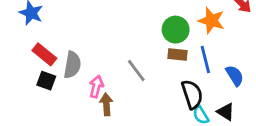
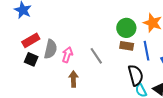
red rectangle: (44, 54) -> (31, 40), turned -72
pink arrow: (96, 87) -> (67, 55), moved

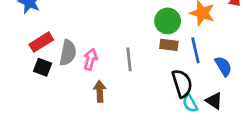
gray line: (96, 56) -> (129, 59), turned 30

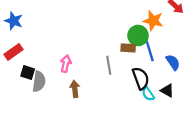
green circle: (168, 21) -> (138, 36), moved
red rectangle: (41, 42) -> (13, 52), moved
gray semicircle: (68, 53) -> (39, 81), moved
gray line: (129, 59) -> (109, 65), moved

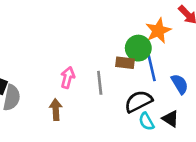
orange star: (153, 21) -> (158, 31), turned 30
pink arrow: (66, 64) -> (68, 78), moved
black semicircle: (141, 78) -> (138, 101), turned -100

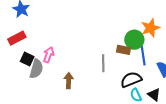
pink arrow: (68, 78) -> (49, 55), moved

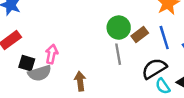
green circle: (134, 40) -> (119, 28), moved
brown rectangle: (123, 50) -> (140, 34), turned -40
gray semicircle: (36, 69) -> (40, 73), turned 66

